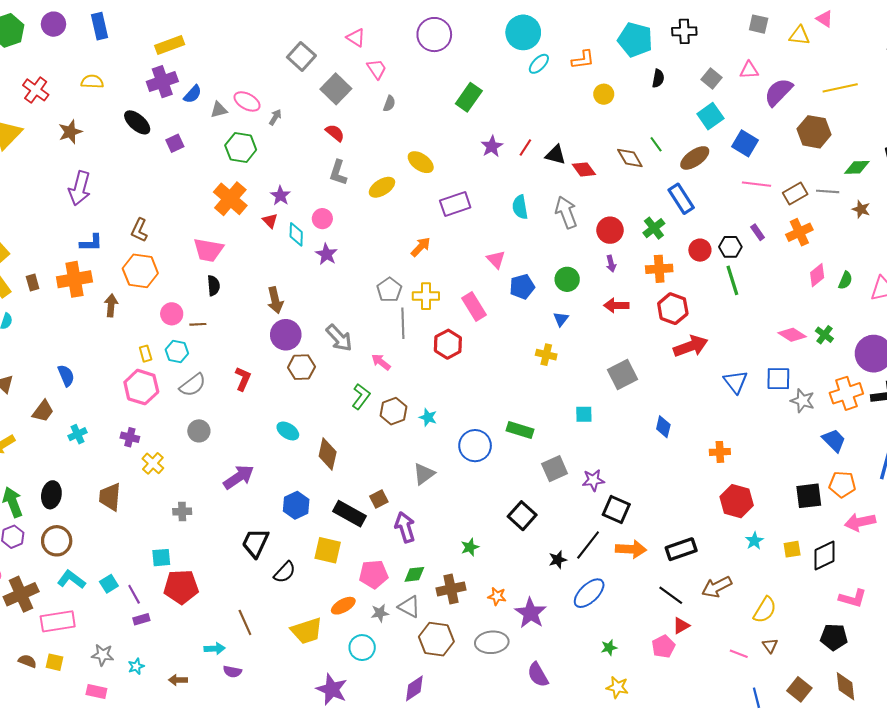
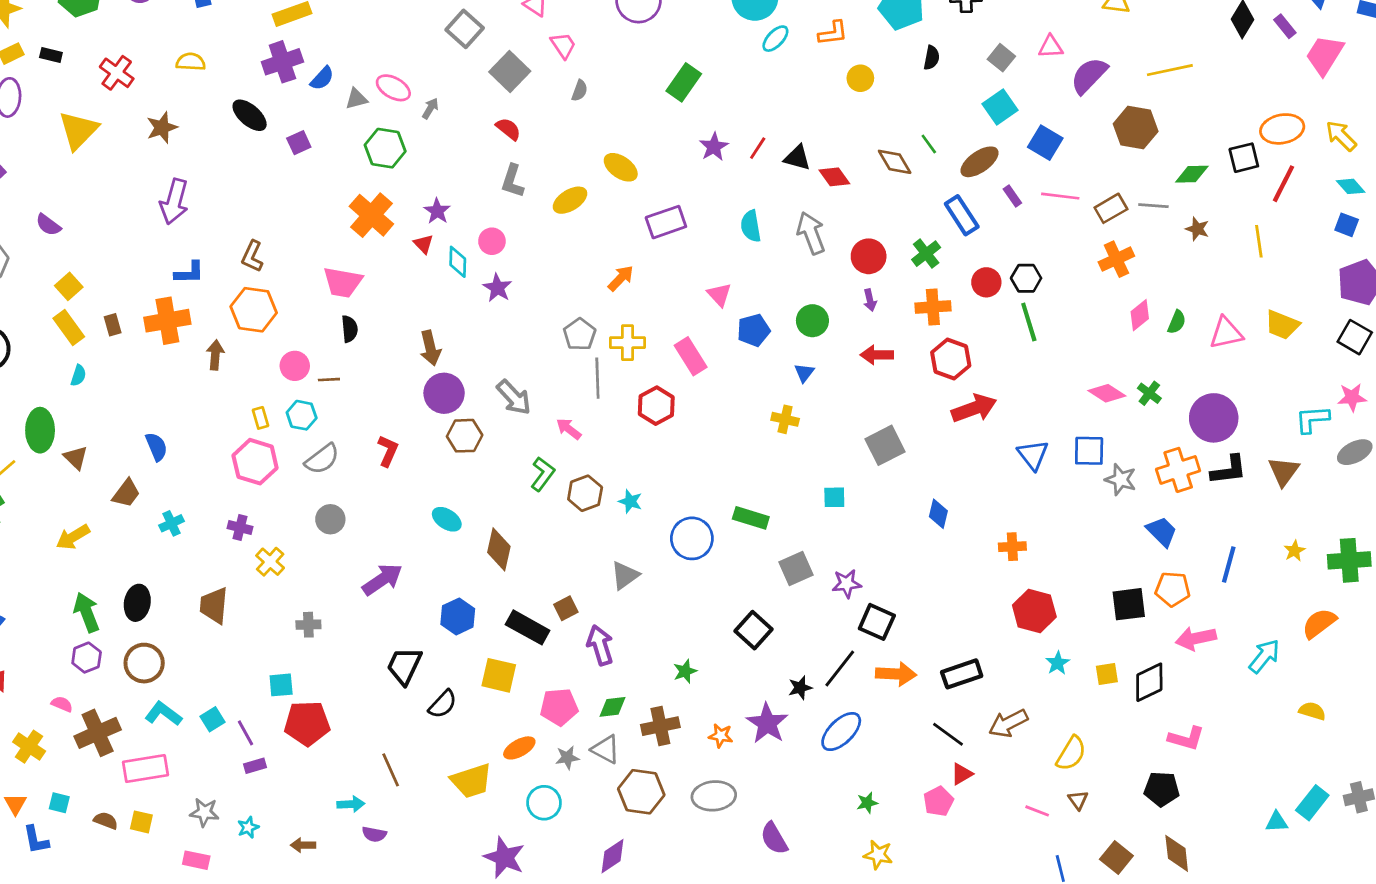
purple rectangle: (758, 232) -> (1012, 196), moved
purple star: (531, 613) -> (767, 723), moved

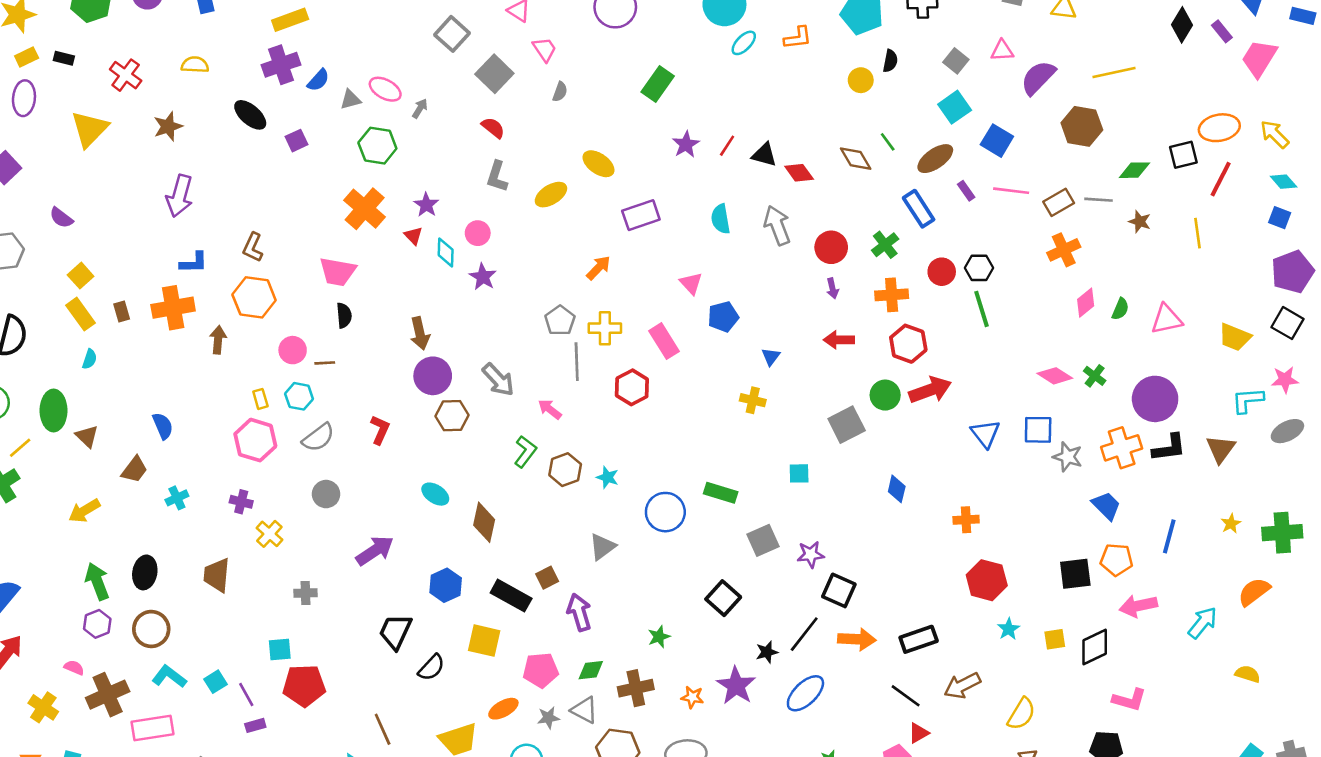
yellow circle: (860, 78) -> (861, 80), moved
green circle: (812, 321) -> (885, 395), moved
yellow trapezoid: (1282, 325) -> (1235, 337), moved

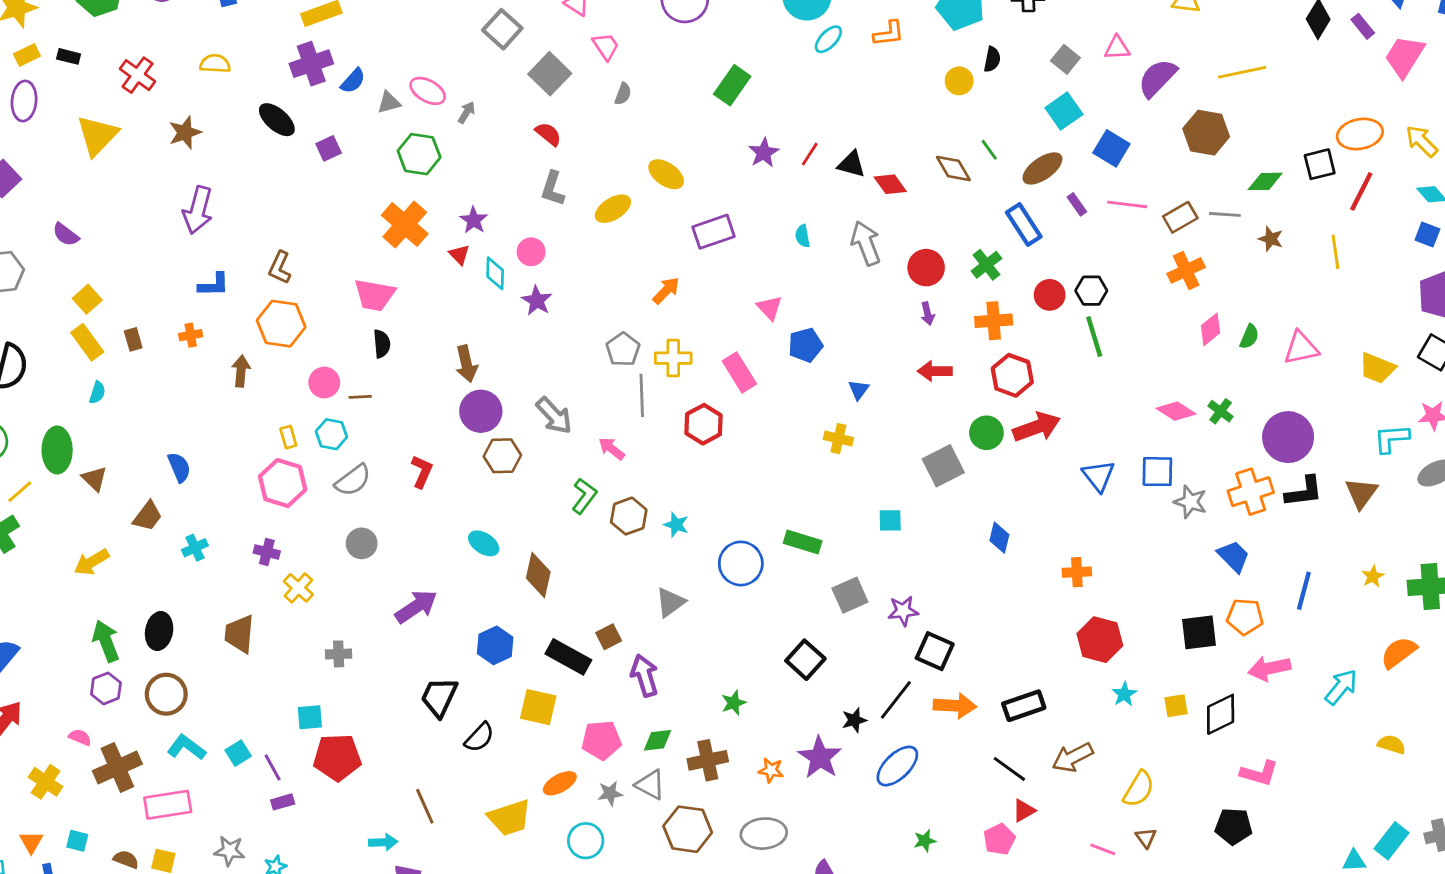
cyan semicircle: (721, 219) -> (803, 236), size x0.7
orange cross: (173, 308) -> (191, 335), size x0.5

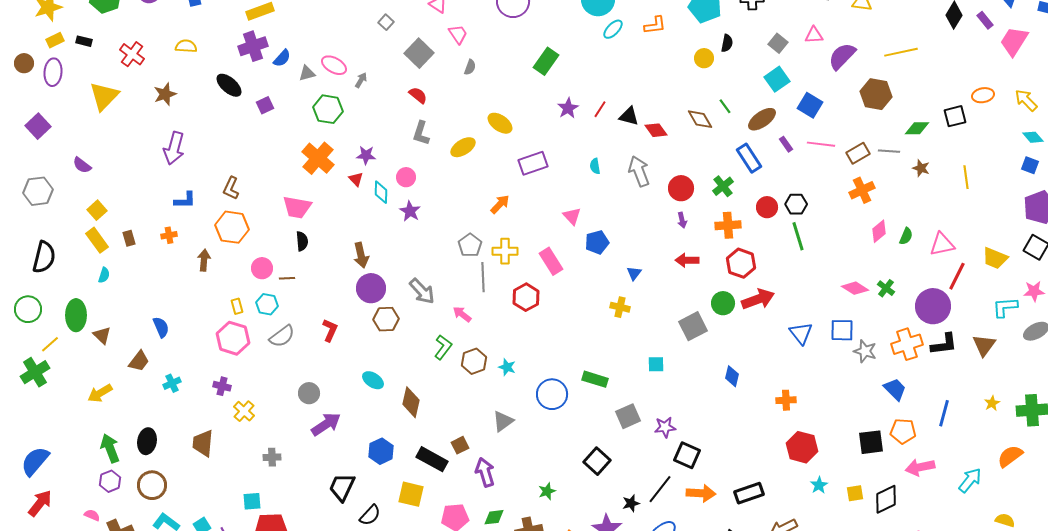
gray square: (502, 29) -> (386, 22), size x0.6
orange ellipse: (1360, 134) -> (983, 95), size x0.7
red line: (1361, 191) -> (957, 276), moved
purple star: (474, 220) -> (366, 155), turned -30
gray circle: (362, 543) -> (309, 393), moved

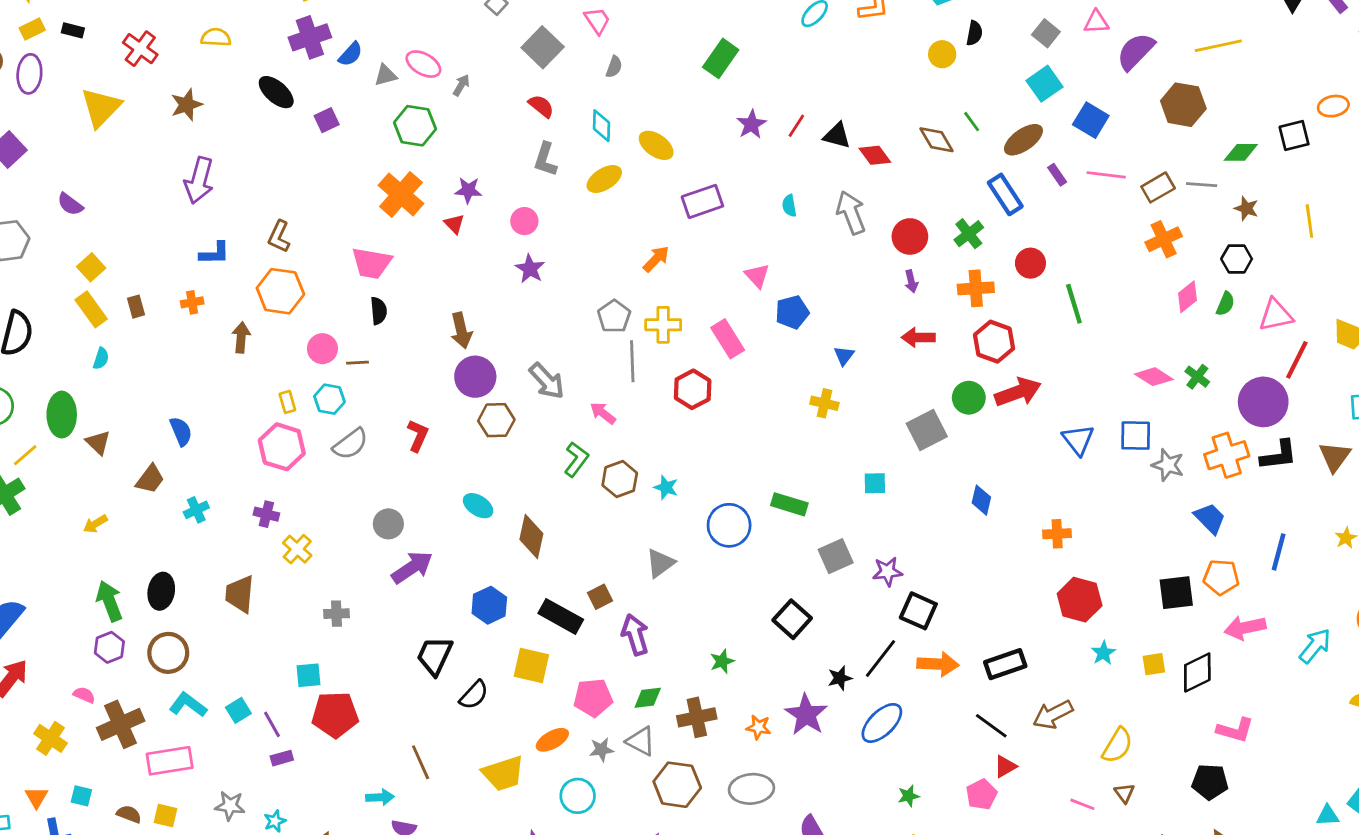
cyan diamond: (381, 192) -> (601, 126), moved
black hexagon: (796, 204) -> (1237, 259), moved
yellow arrow: (100, 393) -> (95, 524), size x0.7

